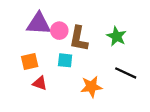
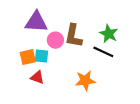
pink circle: (59, 31) -> (55, 40), moved
cyan square: (65, 60) -> (42, 56), moved
black line: (126, 73) -> (103, 52), moved

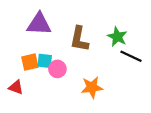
pink circle: (55, 40) -> (57, 69), moved
black line: (103, 52) -> (131, 56), moved
red triangle: (37, 77) -> (16, 87), moved

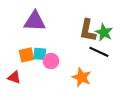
brown L-shape: (79, 39) -> (88, 30), moved
black line: (131, 56) -> (99, 52), moved
orange star: (92, 87) -> (82, 77), turned 30

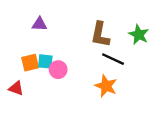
purple triangle: (35, 21) -> (39, 24), size x0.6
green star: (104, 32) -> (139, 35), moved
orange star: (82, 77) -> (106, 86), moved

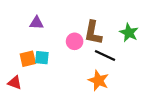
pink circle: (58, 70) -> (75, 41), moved

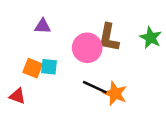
pink circle: (75, 41) -> (87, 48), size x1.5
black line: (105, 55) -> (95, 87), moved
orange square: (28, 59) -> (33, 68), turned 35

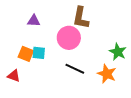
brown L-shape: (109, 38) -> (81, 18), moved
green star: (151, 38) -> (118, 52), moved
orange star: (115, 94) -> (107, 74), moved

